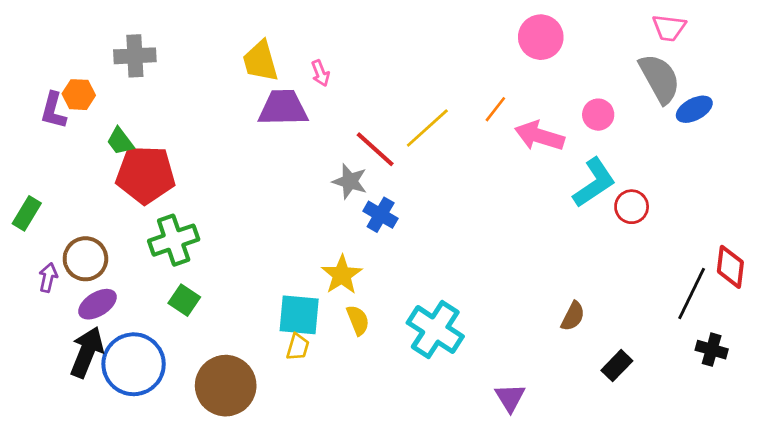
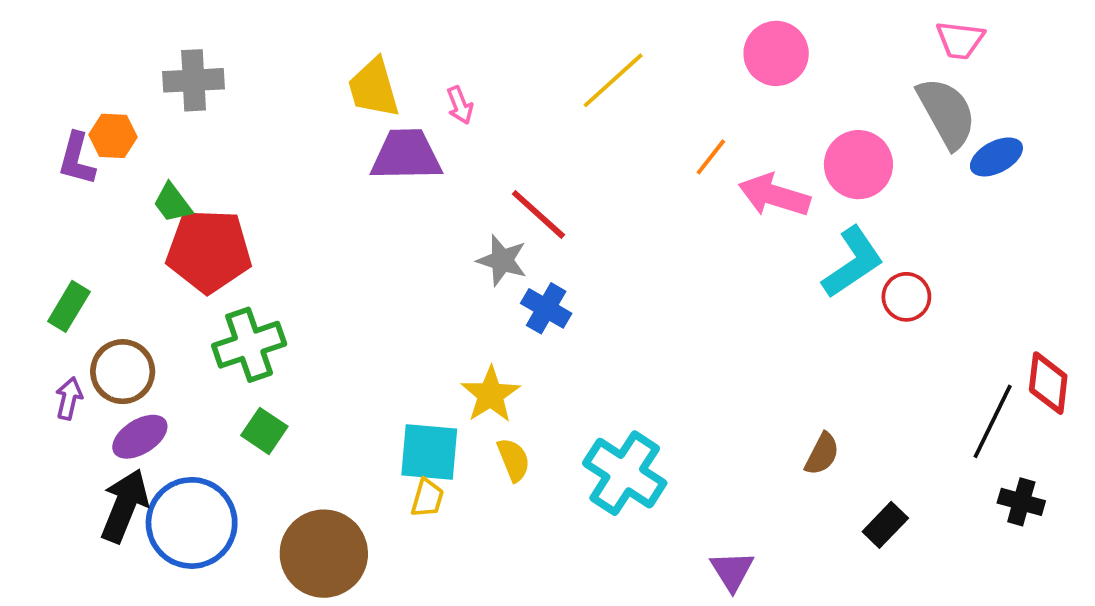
pink circle: (598, 115) -> (858, 165), size x1.5
yellow line: (427, 128) -> (613, 80), moved
green rectangle: (27, 213) -> (69, 306), moved

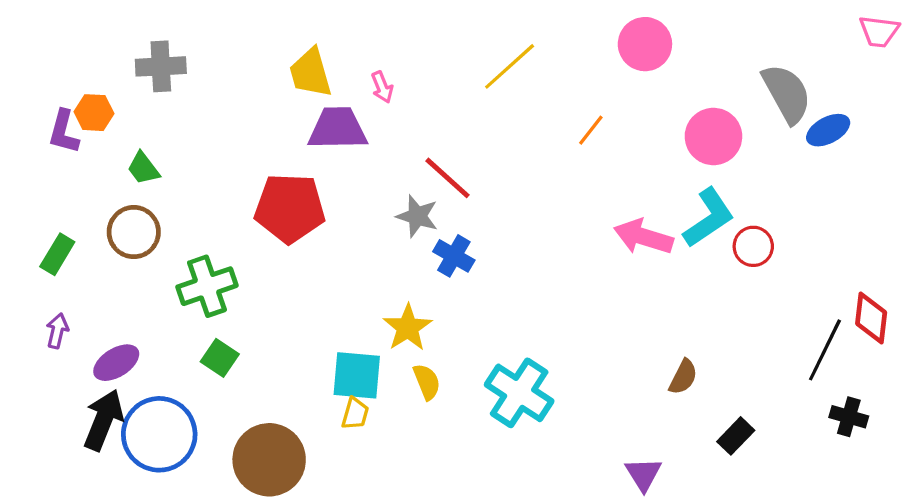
pink trapezoid: (960, 40) -> (879, 31), moved
pink arrow: (774, 195) -> (643, 237), moved
red pentagon: (209, 251) -> (290, 208), moved
brown circle: (123, 372) -> (134, 232), moved
purple triangle: (732, 571) -> (643, 474), moved

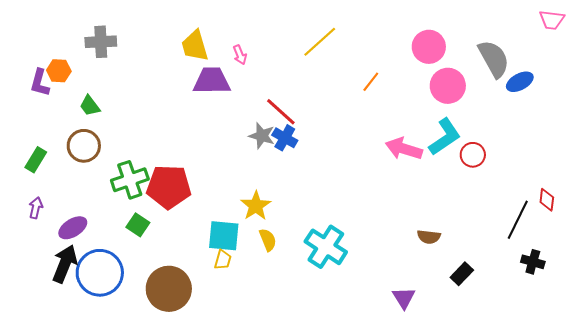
pink circle: (645, 44) -> (429, 47), moved
red pentagon: (290, 208) -> (169, 187), moved
blue cross: (454, 256) -> (285, 138), moved
red diamond: (871, 318) -> (547, 200), size x0.7
brown semicircle: (683, 377) -> (429, 237), turned 70

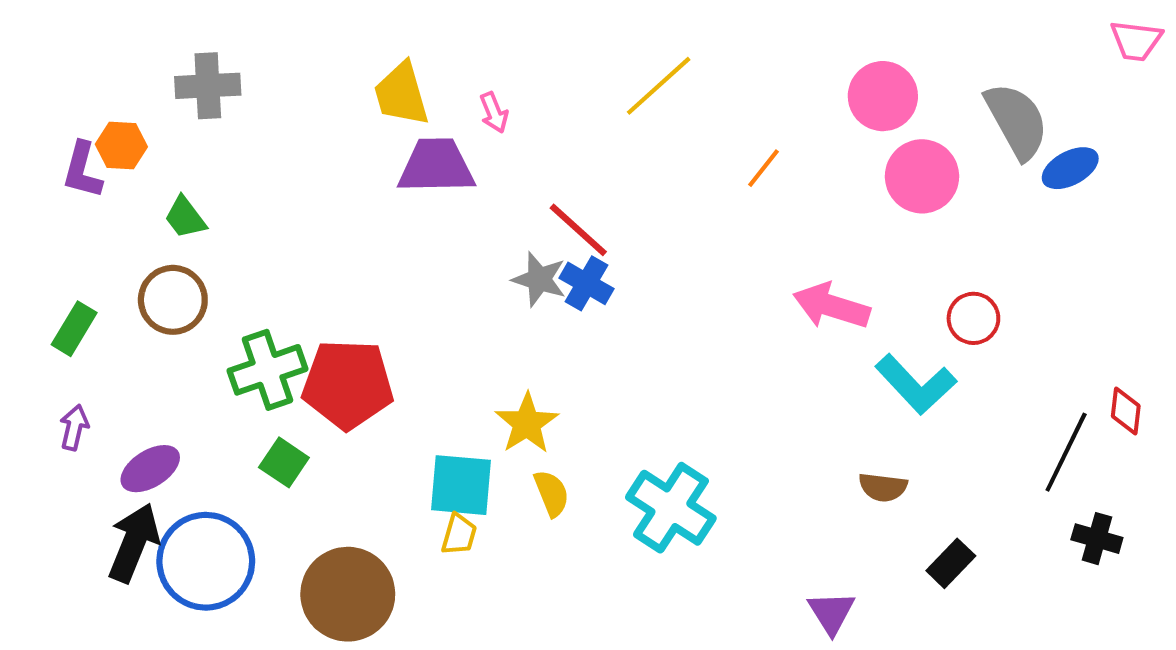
cyan L-shape: (445, 137) -> (916, 384), moved, turned 81

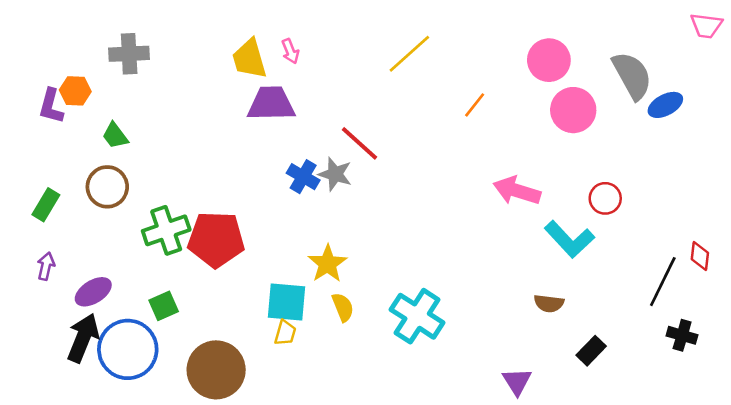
pink arrow: (494, 113) -> (290, 51), moved
blue cross: (587, 283) -> (303, 177), moved
green square: (284, 462) -> (164, 306), moved, turned 32

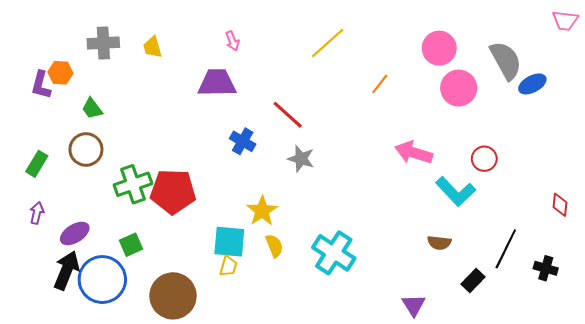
yellow trapezoid: (249, 59) -> (153, 47), moved, size x0.7
gray star: (335, 174) -> (301, 159), moved
black line: (663, 282) -> (506, 249), moved

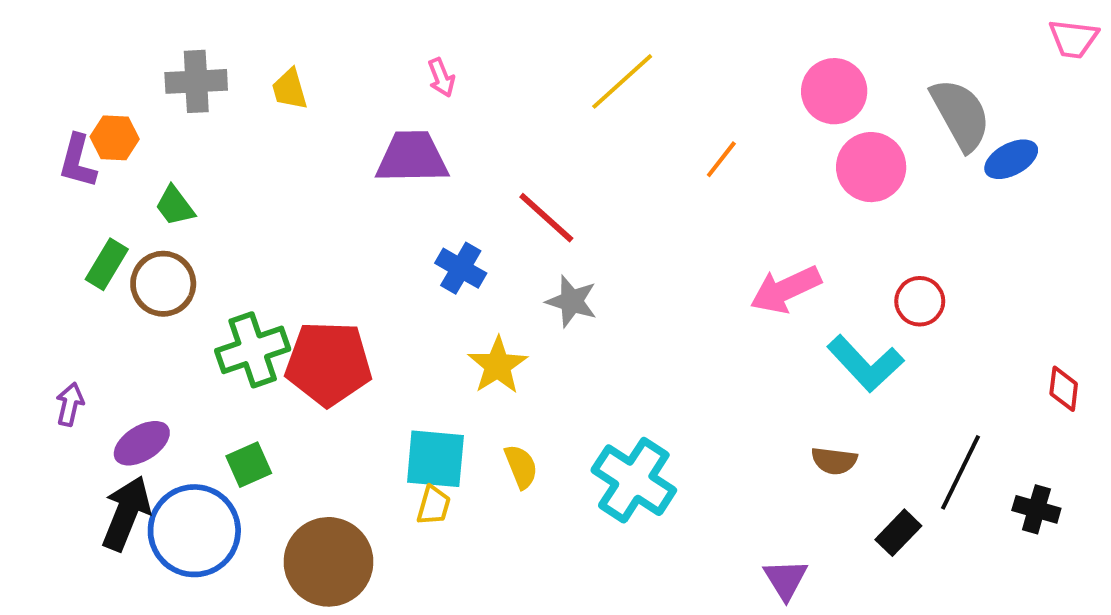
pink arrow: (414, 153) -> (786, 290), turned -42
green rectangle: (37, 164) -> (107, 264), moved
yellow star: (262, 211) -> (498, 365), moved

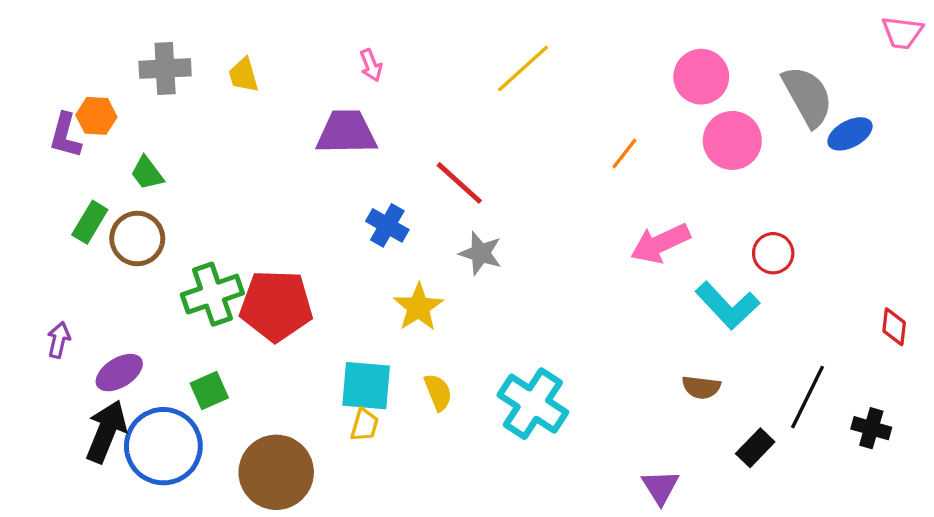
orange line: (721, 159) -> (624, 154), moved

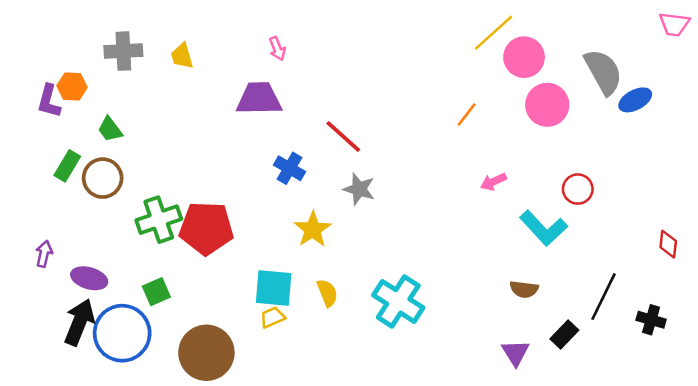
yellow line: (523, 69) -> (493, 33), moved
pink arrow: (660, 243) -> (493, 182), size x0.6
purple ellipse: (119, 373) -> (89, 278), turned 48
yellow trapezoid: (364, 425) -> (272, 317), turned -130
purple triangle: (660, 487) -> (515, 353), moved

